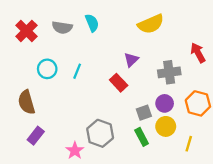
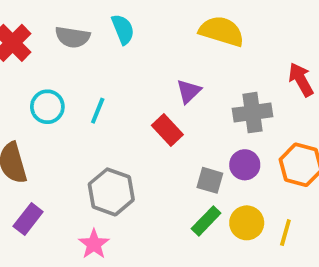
yellow semicircle: (151, 24) -> (222, 31), turned -140
gray square: (144, 113) -> (210, 180), turned 35
yellow circle: (166, 126) -> (247, 223), moved
gray hexagon: (100, 133) -> (111, 192), moved
green rectangle: (142, 137) -> (206, 221), turned 72

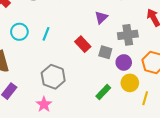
purple triangle: (189, 91) -> (101, 17), moved
gray square: (210, 180) -> (105, 52), moved
yellow circle: (247, 223) -> (130, 83), moved

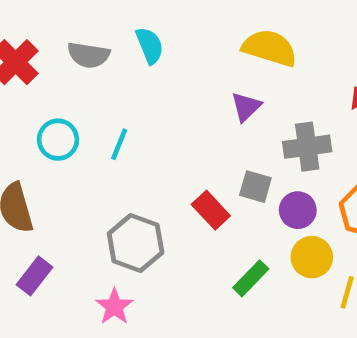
red rectangle: (83, 44) -> (211, 210), moved

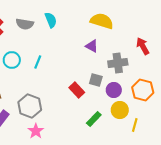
purple triangle: (246, 107) -> (92, 46), turned -48
gray hexagon: (136, 243) -> (30, 106), moved

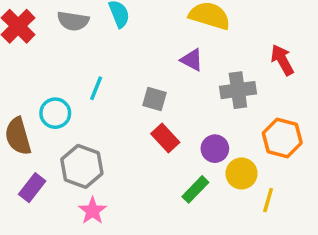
cyan circle: (12, 60) -> (55, 113), moved
gray square: (96, 80) -> (155, 99), moved
purple circle: (114, 90) -> (215, 149), moved

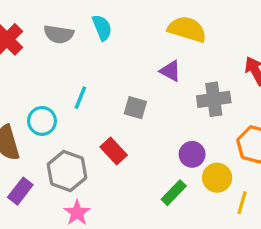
red rectangle: (165, 138) -> (114, 151), moved

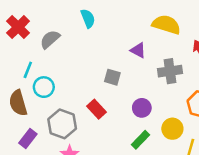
yellow semicircle: (187, 29) -> (166, 25), moved
gray semicircle: (59, 34) -> (50, 39), moved, turned 130
cyan line: (80, 98) -> (28, 70), moved
purple circle: (192, 154) -> (142, 108), moved

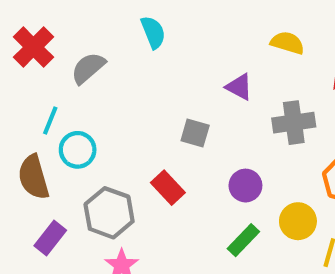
yellow semicircle: (166, 25) -> (287, 43), size x0.7

